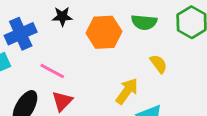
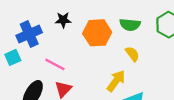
yellow semicircle: (159, 64) -> (132, 54), moved

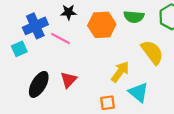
yellow semicircle: (132, 54) -> (152, 52), moved, size x1.6
pink line: (55, 64) -> (61, 39), moved

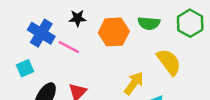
blue cross: (35, 26) -> (41, 33), turned -35
cyan square: (19, 49) -> (25, 68), moved

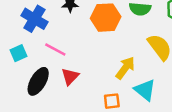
pink line: (69, 47) -> (55, 49), moved

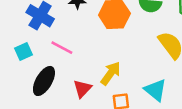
yellow arrow: (125, 68) -> (111, 73), moved
red triangle: (70, 76) -> (82, 89), moved

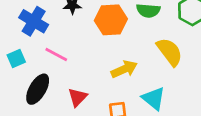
yellow arrow: (111, 73) -> (124, 69), moved, turned 30

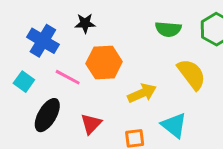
orange hexagon: (111, 20) -> (104, 63), moved
cyan square: (16, 58) -> (24, 82), turned -30

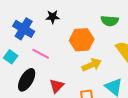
orange hexagon: (104, 63) -> (82, 40), moved

